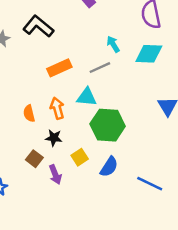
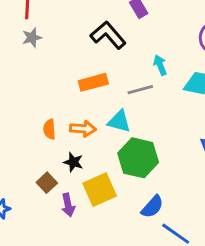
black L-shape: (38, 26) -> (108, 35), moved
orange arrow: (57, 108) -> (83, 129), turned 100
yellow square: (80, 157) -> (100, 190), size x1.6
blue semicircle: (109, 167) -> (152, 207), moved

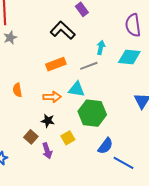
cyan arrow: (160, 65) -> (101, 47), turned 40
orange semicircle: (49, 129) -> (17, 90), moved
yellow square: (100, 190) -> (68, 138), size x0.6

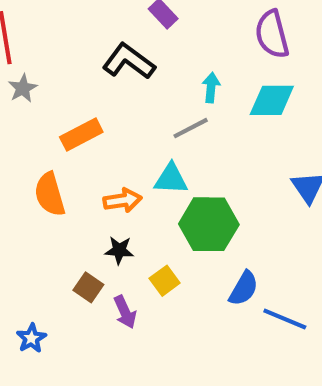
orange rectangle: (56, 64) -> (81, 135), moved
orange semicircle: (17, 90) -> (50, 194), size x1.5

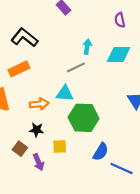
purple semicircle: (272, 34) -> (120, 20), size x0.6
black L-shape: (129, 61) -> (24, 38), moved
yellow square: (165, 281) -> (60, 146), turned 32

